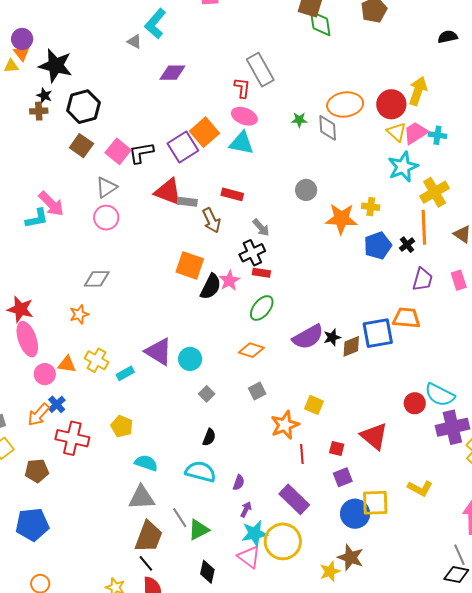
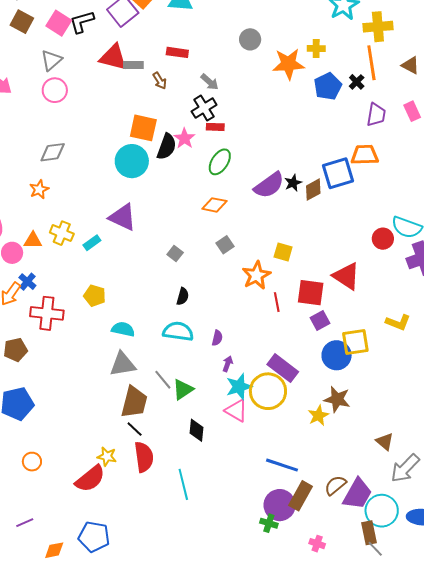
yellow cross: (435, 192) -> (378, 27), turned 32
brown arrow: (211, 220) -> (160, 81), size x0.7
cyan circle: (190, 359) -> (132, 161), moved, size x1.4
red square: (337, 448) -> (311, 293), size x1.8
purple rectangle: (294, 499) -> (283, 368), moved

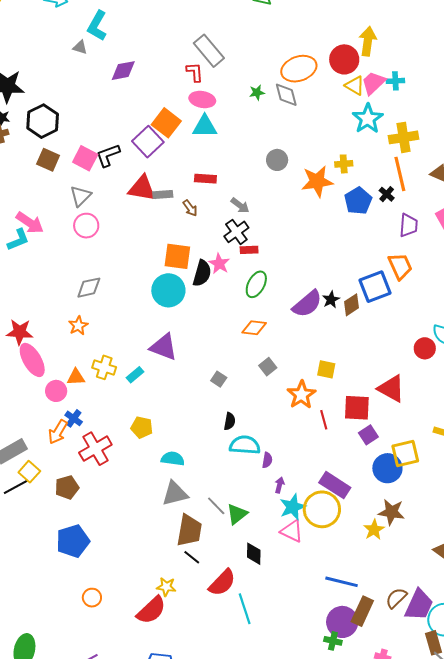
orange trapezoid: (365, 155) -> (400, 266), turned 72
red cross: (47, 313) -> (95, 449), turned -32
cyan semicircle: (178, 331) -> (245, 445), moved
red semicircle: (144, 457) -> (222, 583), moved, turned 56

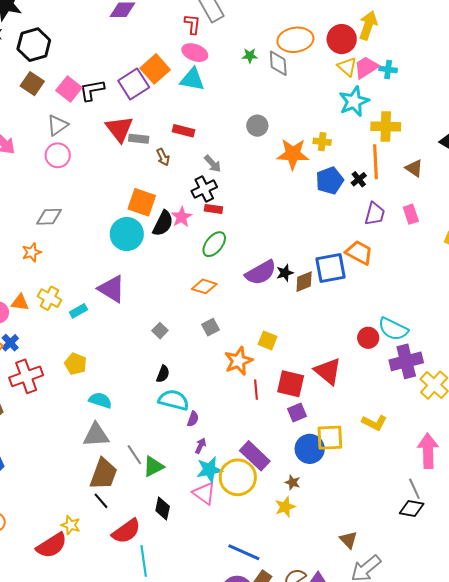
red triangle: (142, 188) -> (119, 129), turned 32
orange trapezoid: (400, 266) -> (359, 253), turned -48
brown star: (391, 512) -> (293, 482), moved, size x0.6

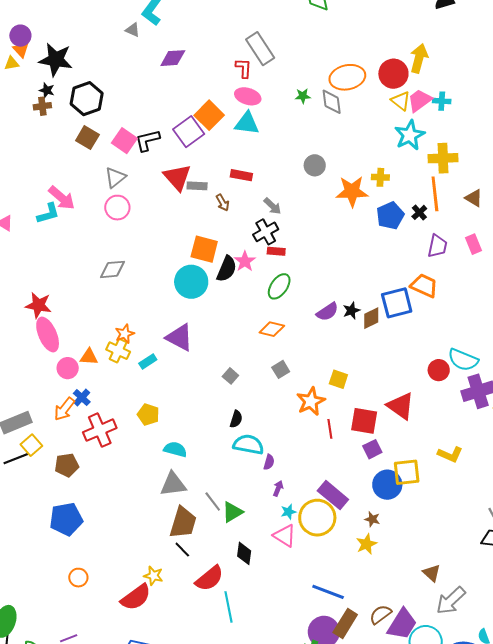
orange star: (32, 252) -> (125, 334), moved
purple semicircle: (261, 273) -> (327, 312), size x0.7
cyan star: (209, 470) -> (288, 512), size x0.6

